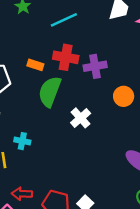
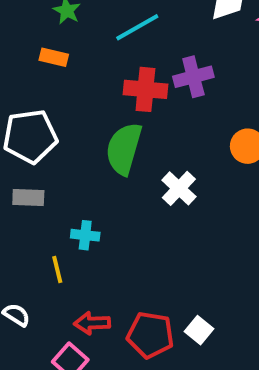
orange rectangle: (35, 65) -> (54, 57), moved
purple cross: (95, 66) -> (193, 77), moved

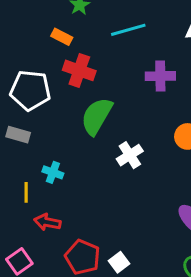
red cross: (145, 89) -> (79, 70), moved
red arrow: (92, 323) -> (47, 222), moved

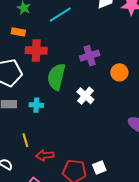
purple cross: (160, 76) -> (90, 56), moved
cyan cross: (53, 172) -> (36, 105), moved
white square: (119, 262) -> (99, 167), turned 32

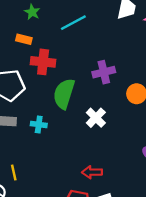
yellow line: (25, 140) -> (14, 173), moved
red arrow: (45, 155) -> (92, 172), moved

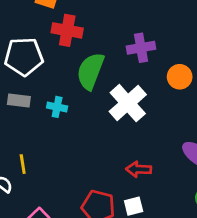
white cross: (96, 118) -> (128, 103), size x1.5
red arrow: (92, 172) -> (139, 169), moved

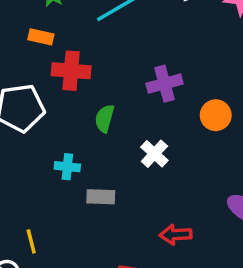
green semicircle: (90, 71) -> (105, 118), size x0.6
gray rectangle: (19, 100) -> (101, 197), moved
white cross: (128, 103) -> (154, 154), size x0.6

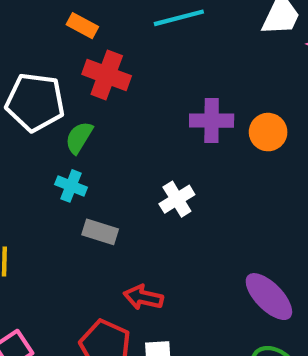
orange circle: (216, 115) -> (268, 132), moved
green semicircle: (105, 118) -> (79, 138), moved
red arrow: (176, 235) -> (143, 297), moved

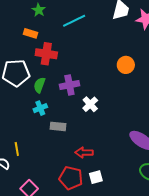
purple cross: (212, 121) -> (69, 85), moved
cyan cross: (71, 186) -> (40, 108), turned -32

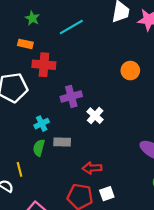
green semicircle: (39, 85) -> (39, 148), moved

